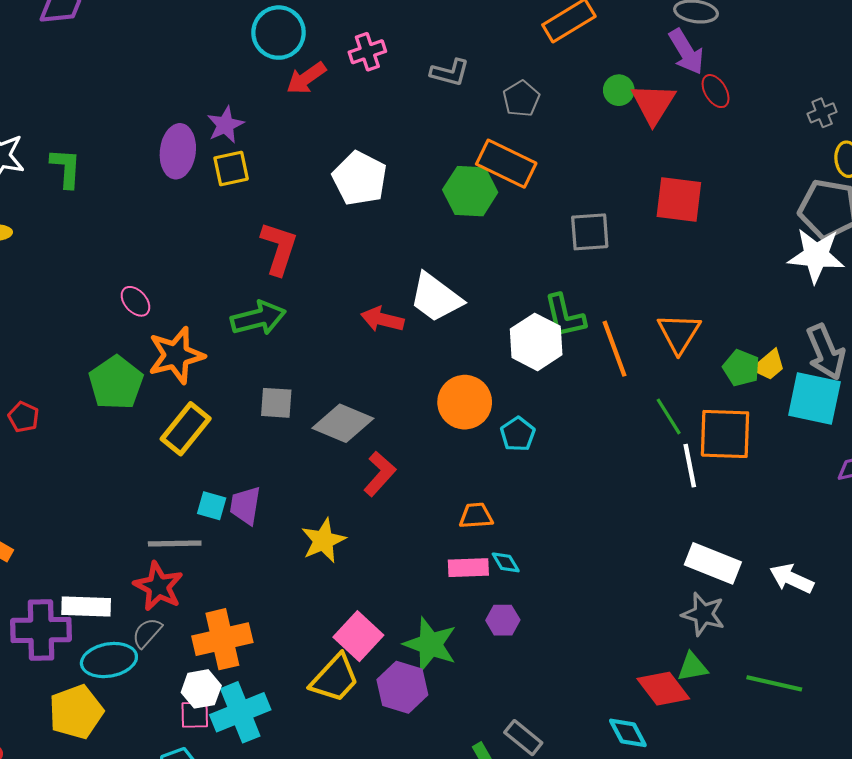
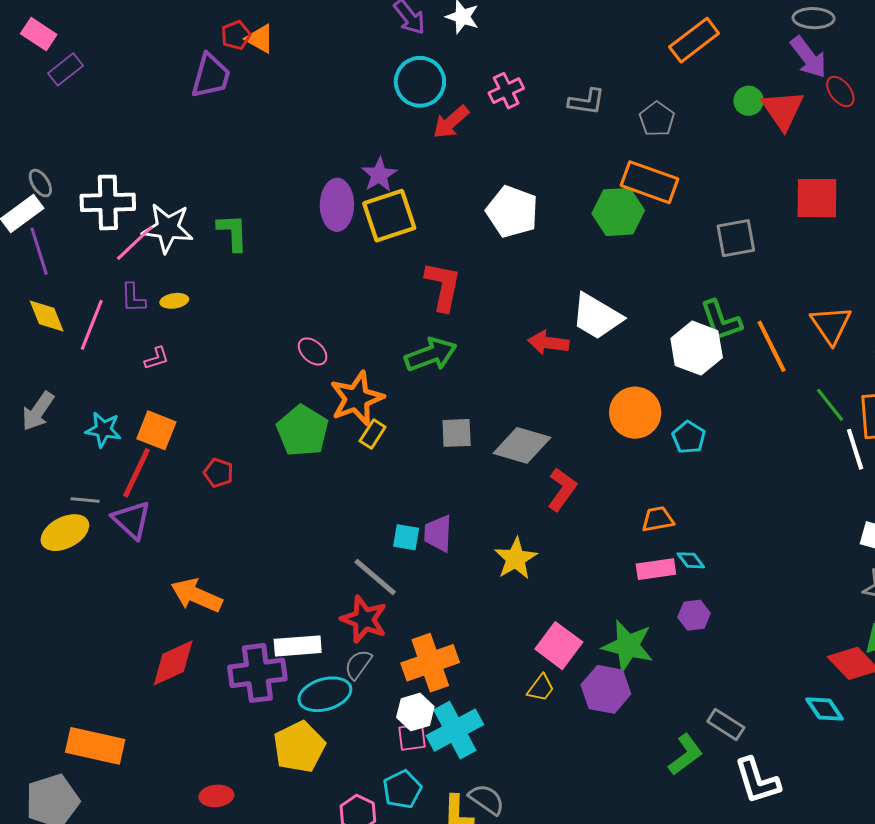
yellow square: (231, 168) -> (389, 216), size x1.5
yellow rectangle: (186, 429) -> (373, 434), moved, size x0.6
gray line: (175, 544) -> (375, 577), turned 48
yellow trapezoid: (335, 678) -> (541, 688), size x0.6

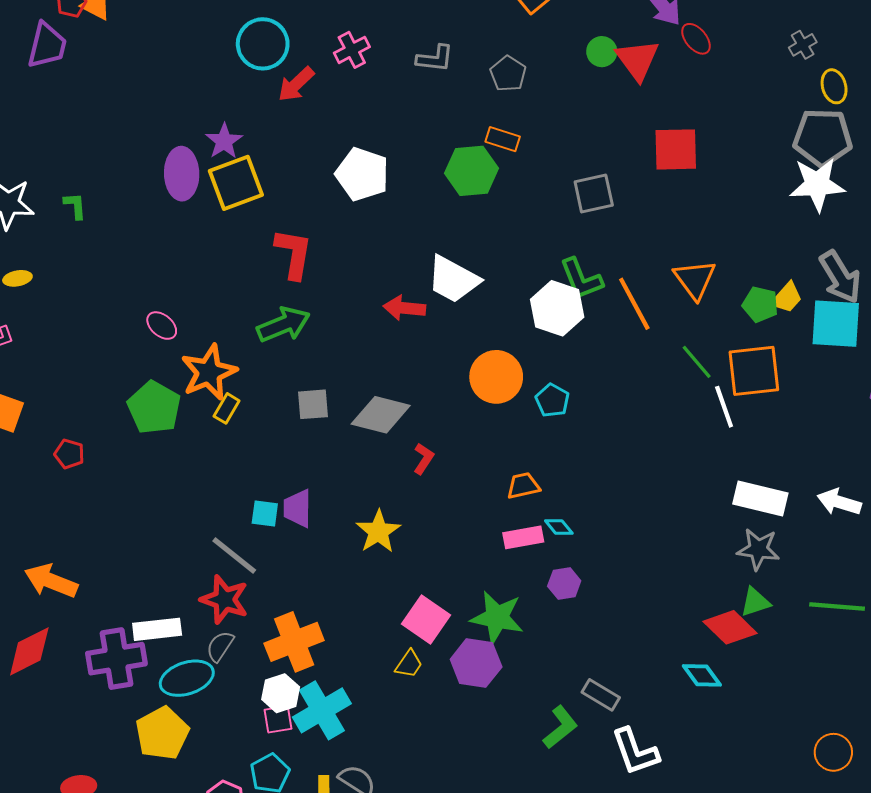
orange rectangle: (650, 182) -> (503, 139), size x0.6
green L-shape: (233, 232) -> (75, 206), size x0.7
red L-shape: (562, 489) -> (424, 459), size x0.7

